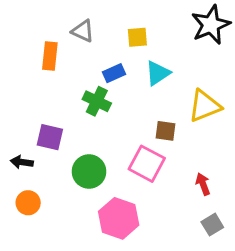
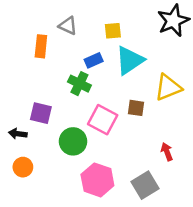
cyan triangle: (158, 73) -> (130, 60), size x1.4
pink square: (147, 164) -> (103, 120), moved
gray square: (212, 225) -> (145, 185), moved, size x1.5

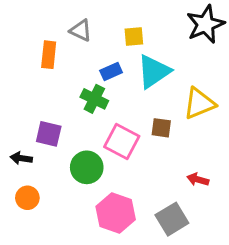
red arrow: (167, 152) -> (198, 180), turned -54

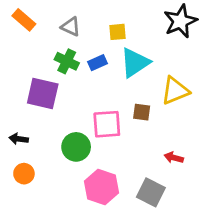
orange rectangle: (49, 55) -> (24, 20), moved, turned -55
green cross: (94, 99) -> (67, 61), moved
purple square: (49, 134) -> (43, 93), moved, size x1.4
pink square: (122, 141) -> (107, 124), turned -32
gray square: (172, 219) -> (151, 192), turned -32

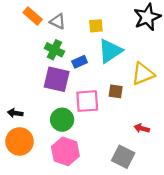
orange rectangle: (24, 20) -> (33, 16), moved
blue rectangle: (97, 63) -> (80, 62), moved
purple square: (43, 93) -> (57, 79), moved
orange circle: (24, 174) -> (20, 141), size x1.6
pink hexagon: (101, 187) -> (65, 151), moved

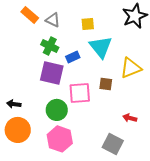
cyan triangle: (110, 51) -> (101, 47), turned -35

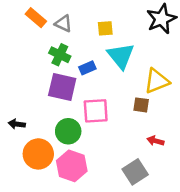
brown square: (106, 84) -> (141, 105), moved
orange circle: (18, 130) -> (38, 154), moved
gray square: (113, 144) -> (135, 172), turned 30

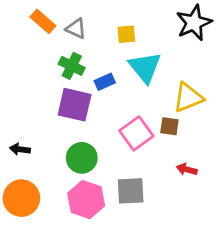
pink square: (96, 111) -> (136, 133), moved, turned -32
orange circle: (38, 154) -> (21, 198), moved
gray square: (135, 172) -> (131, 191), moved, turned 30

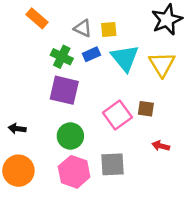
gray triangle: (76, 29) -> (83, 28), moved
blue rectangle: (105, 82) -> (91, 54), moved
yellow triangle: (188, 97) -> (162, 64), moved, turned -40

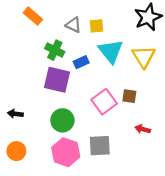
blue rectangle: (91, 54) -> (81, 62), moved
orange circle: (18, 171) -> (16, 151), size x0.7

